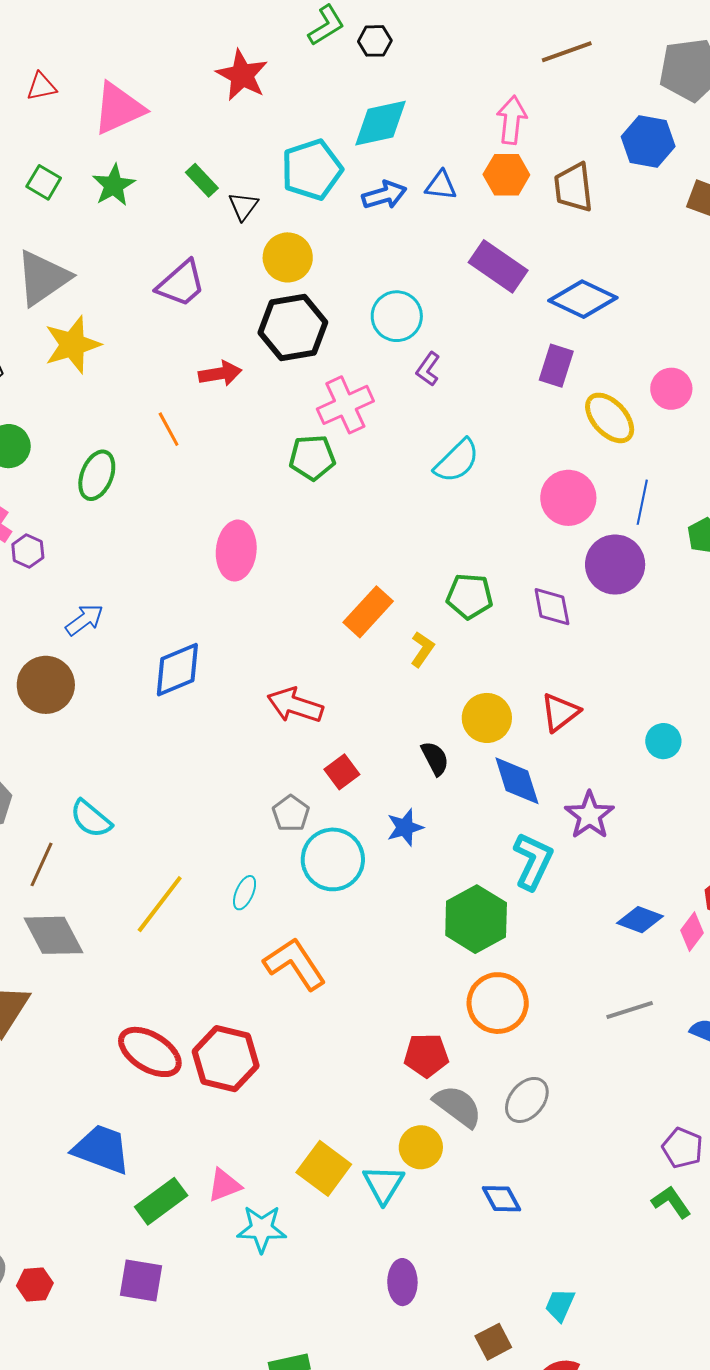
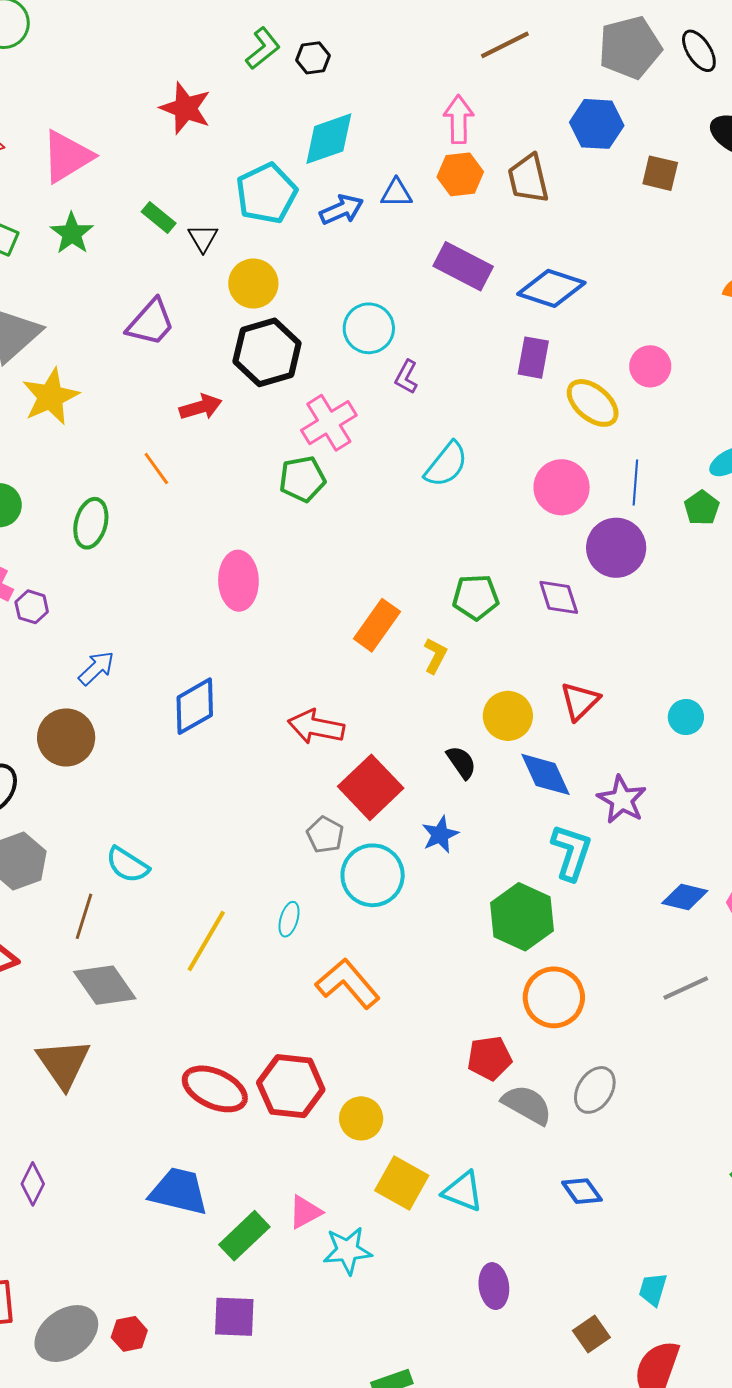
red square: (342, 772) -> (371, 787), size x1.8
yellow circle: (421, 1147) -> (361, 1118), moved
cyan triangle: (383, 1184) -> (463, 1191), turned -33

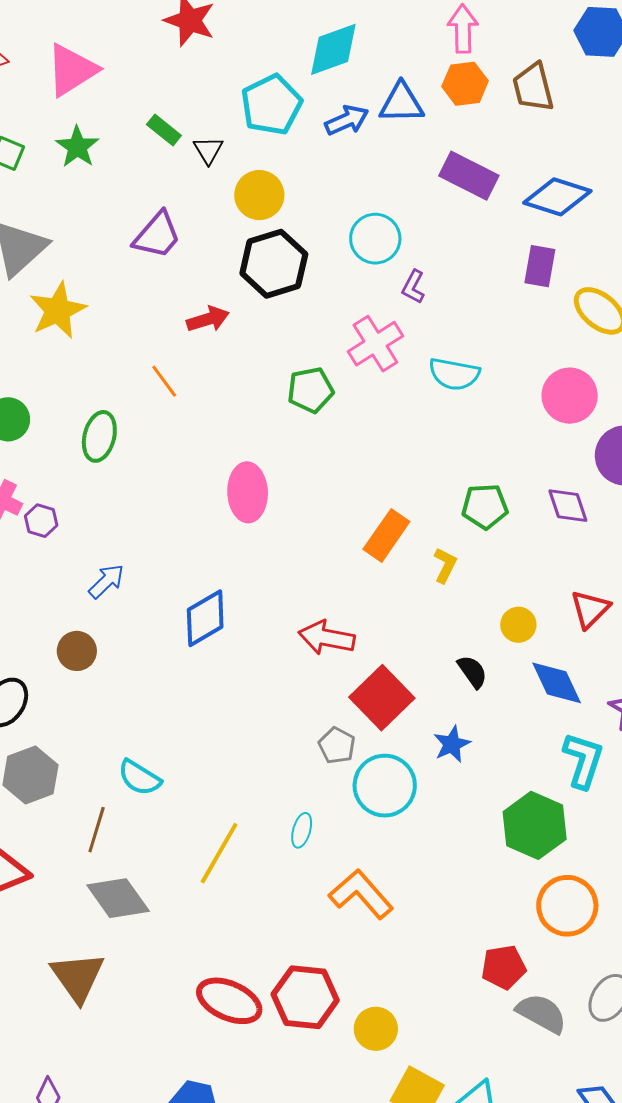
blue triangle: (396, 193) -> (401, 103), size x1.4
pink cross: (329, 423) -> (375, 344), moved
cyan semicircle: (446, 464) -> (454, 374), turned 63
yellow circle: (508, 716) -> (518, 625), size x0.7
brown circle: (66, 737) -> (77, 651), size x0.7

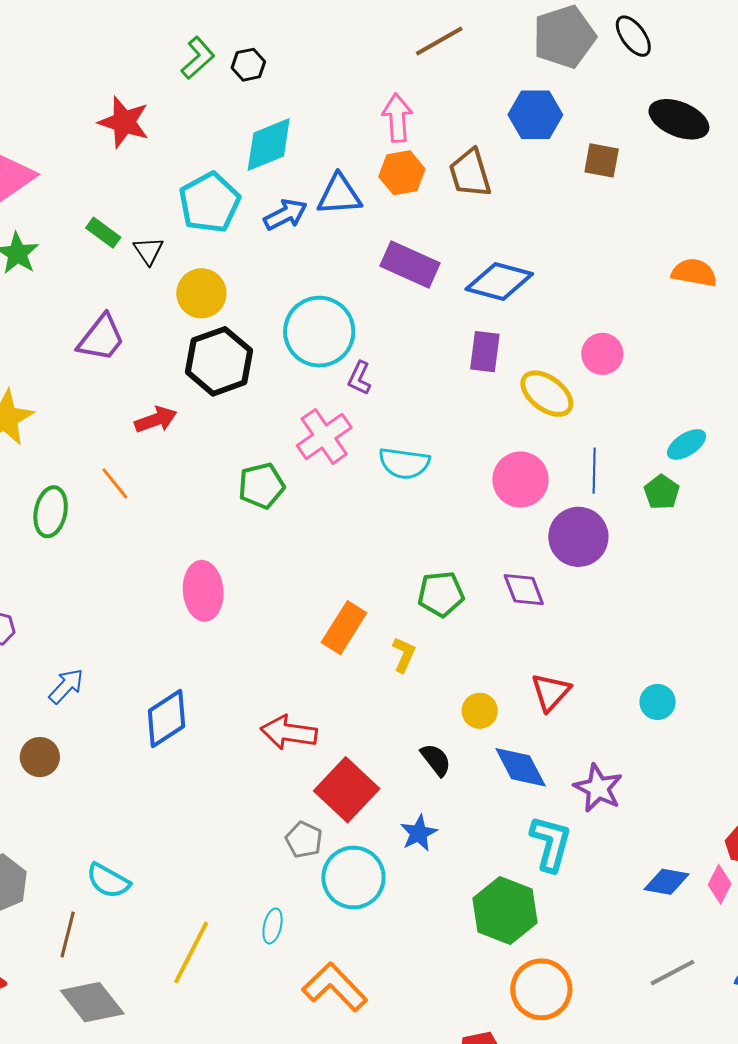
cyan circle: (375, 239) -> (319, 332), size x1.4
green ellipse: (99, 436) -> (51, 512), moved

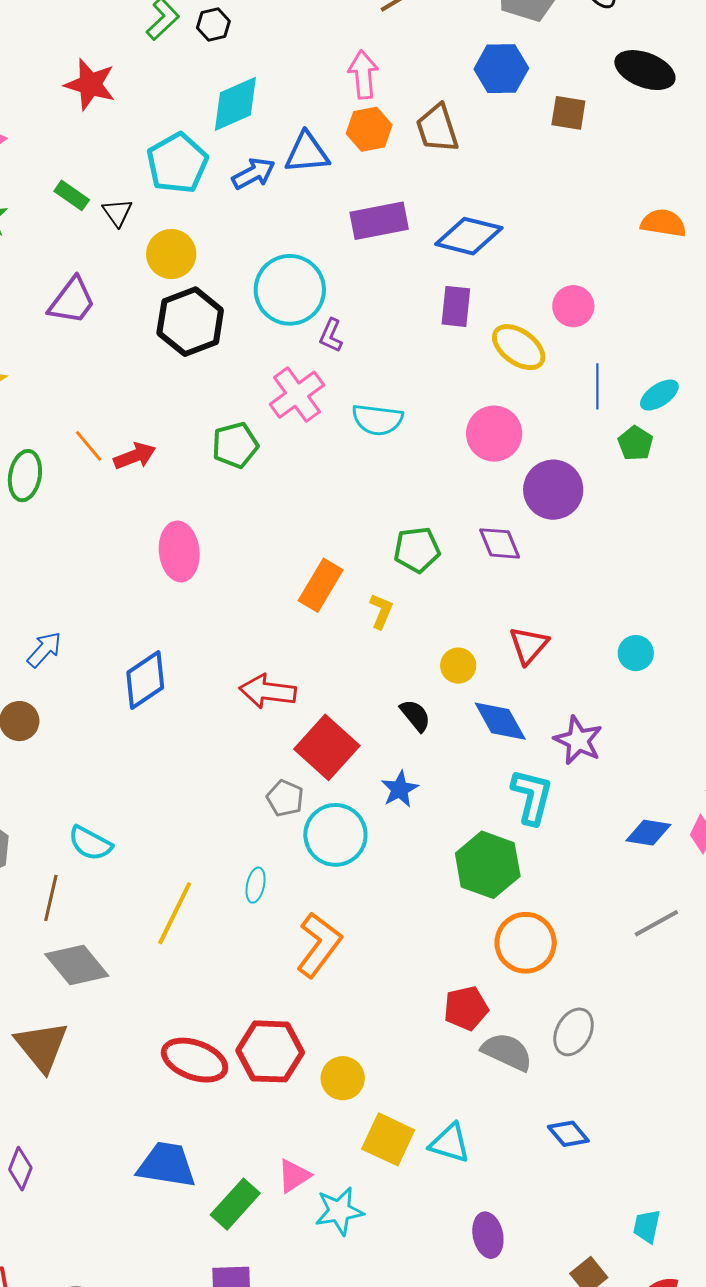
purple rectangle: (410, 264) -> (379, 221), turned -34
red arrow: (156, 420) -> (135, 456), moved
blue line: (594, 471) -> (597, 386), moved
orange L-shape: (335, 987) -> (319, 945), turned 82

